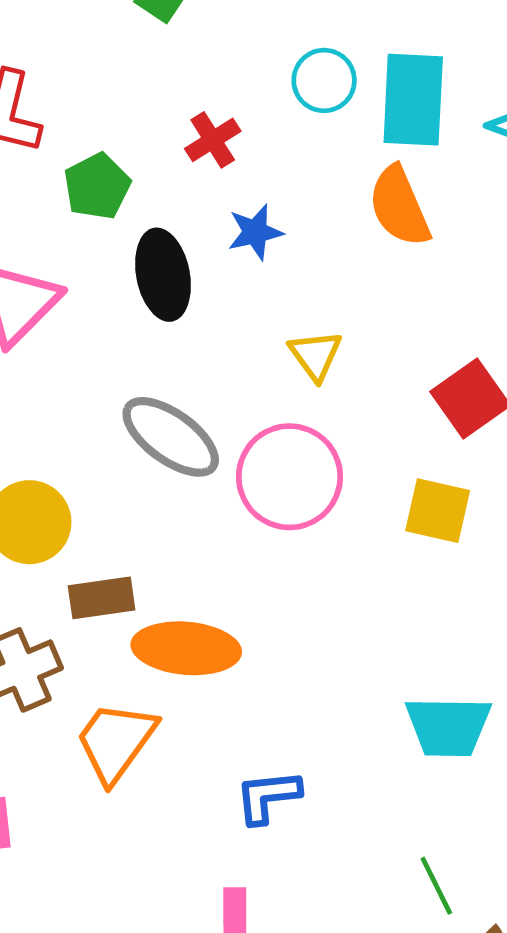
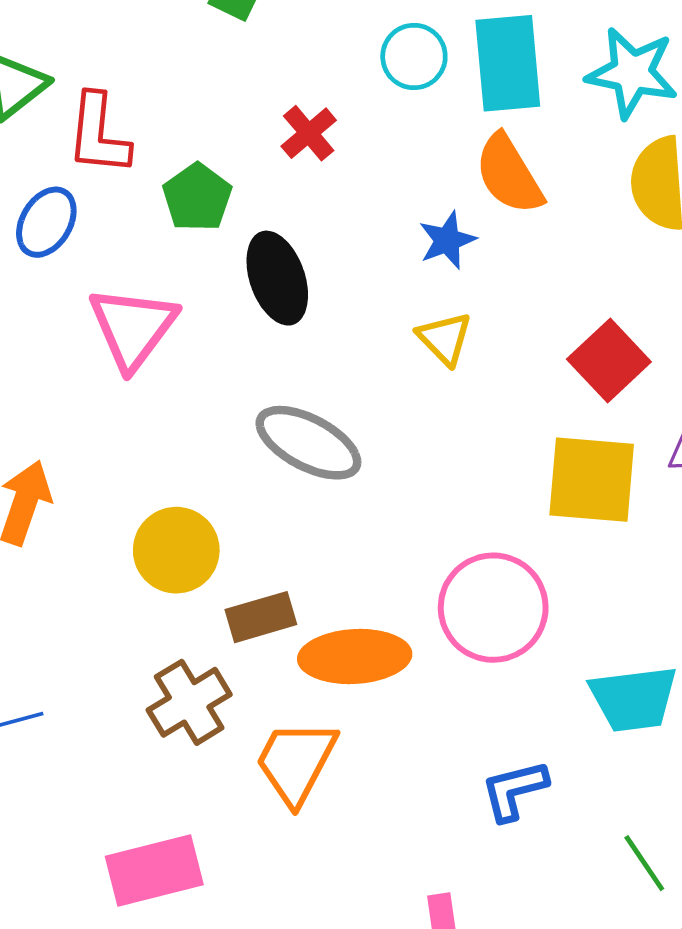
blue star: (255, 232) -> (447, 240), moved
pink circle: (289, 477) -> (493, 608), moved
yellow square: (438, 511) -> (592, 480), size x1.4
blue L-shape: (268, 797) -> (514, 790), moved

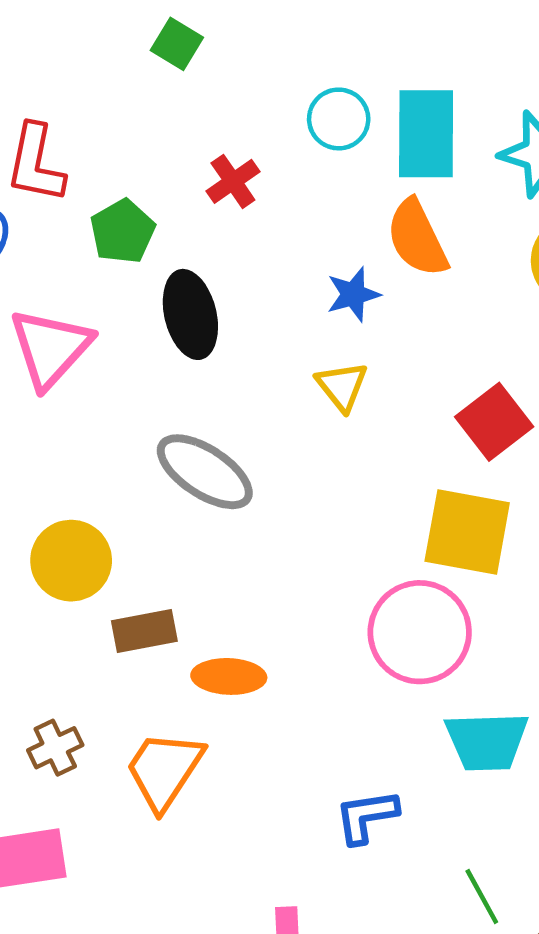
pink circle: (493, 608) -> (420, 632), moved
orange ellipse: (355, 656) -> (229, 676), size x0.7
brown cross: (189, 702) -> (55, 748), moved, size x0.7

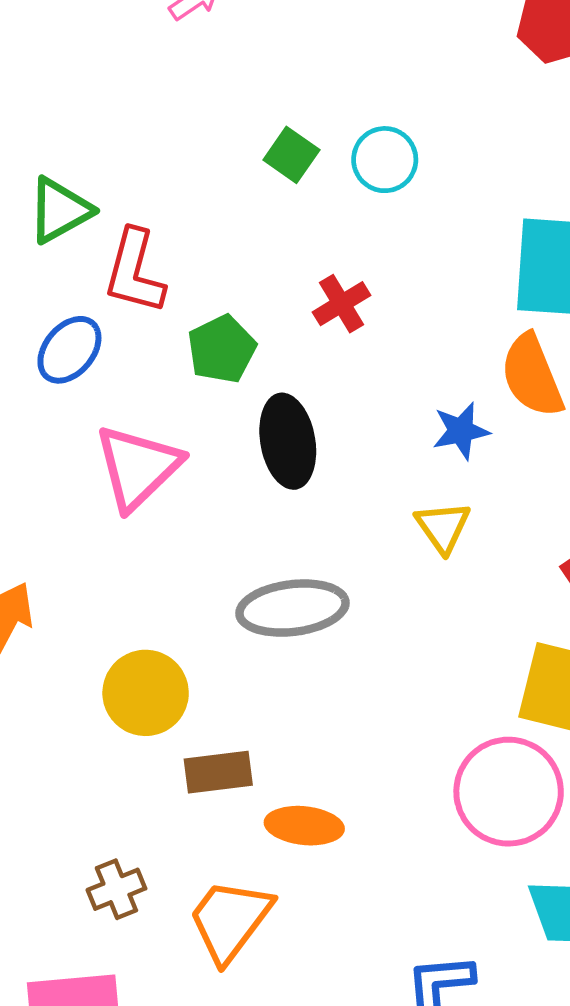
cyan circle: (339, 119) -> (385, 160), moved
gray ellipse: (205, 472) -> (292, 608), turned -44

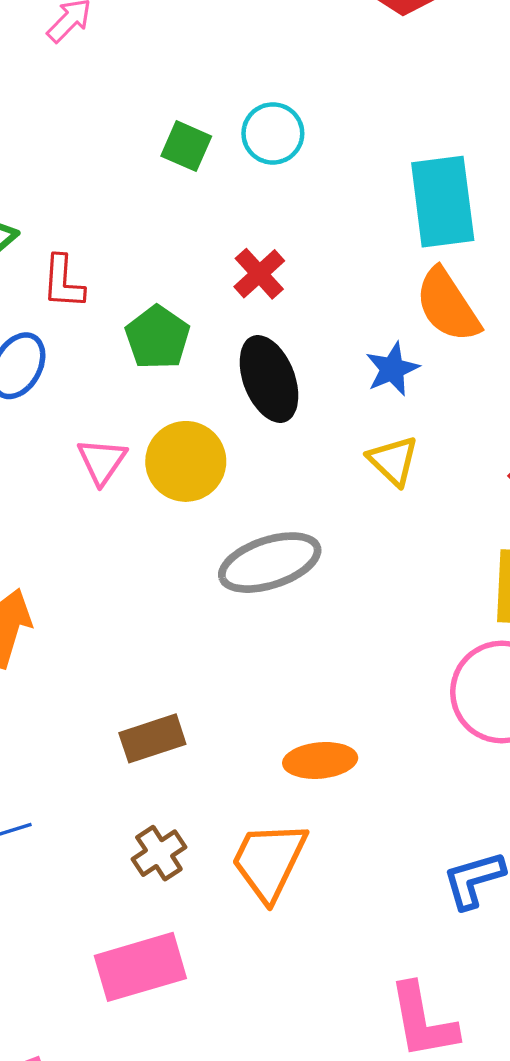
red L-shape: (135, 272) -> (63, 282), size x0.7
black ellipse: (288, 441) -> (269, 379), moved
pink triangle: (138, 467) -> (102, 461), size x0.6
yellow circle: (146, 693) -> (186, 461), moved
brown rectangle: (218, 772) -> (152, 738), moved

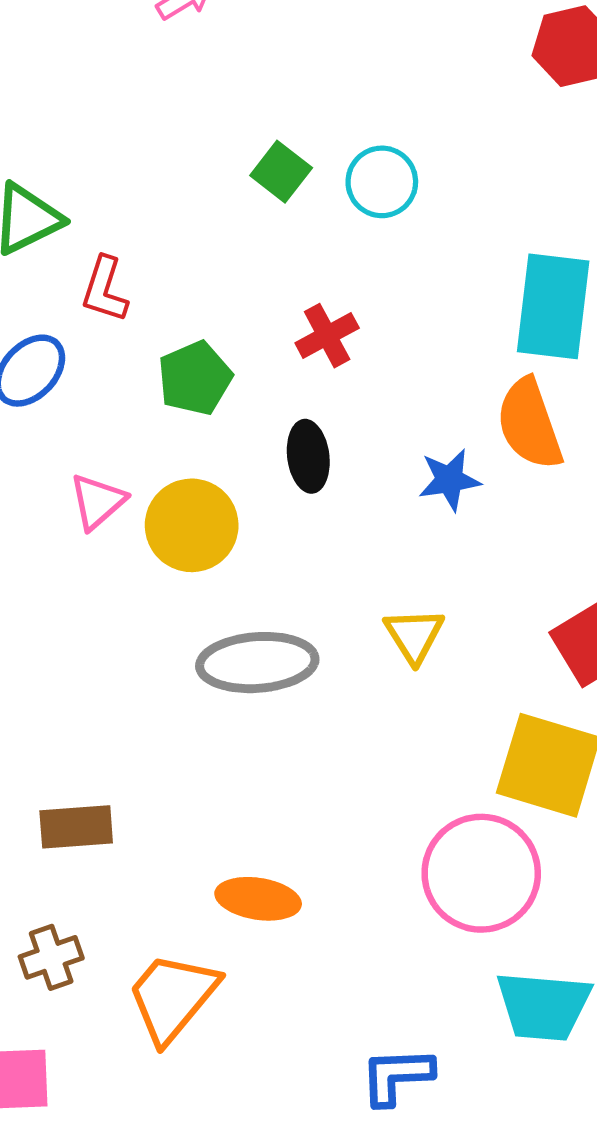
black ellipse: (269, 379) -> (308, 456), size x0.7
yellow triangle: (393, 461) -> (414, 635), moved

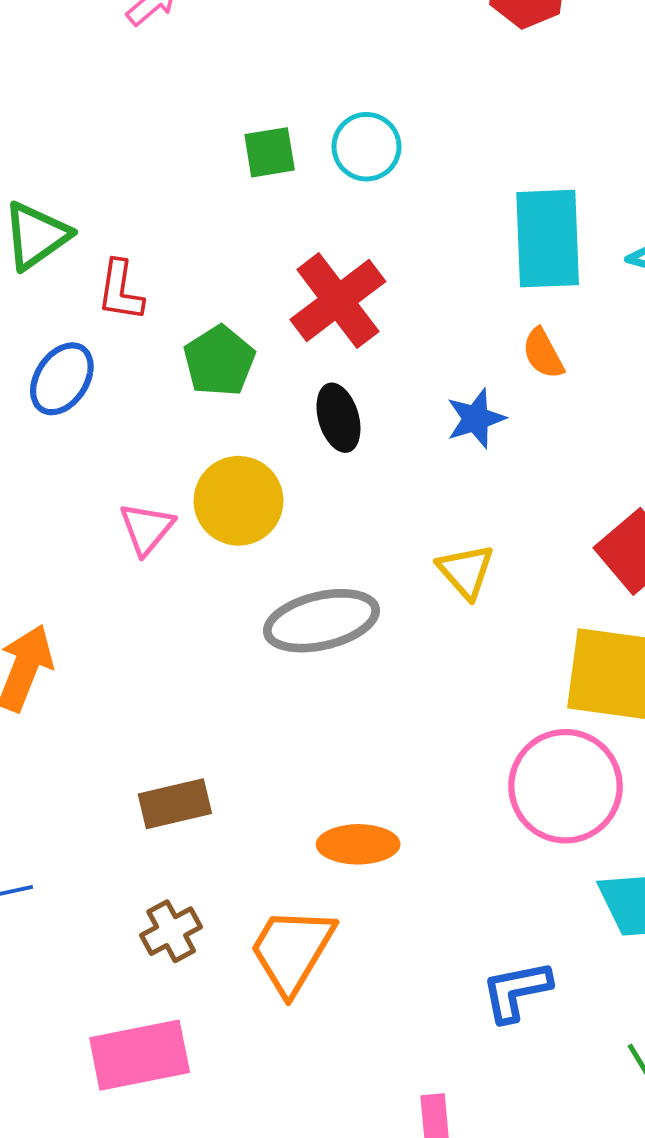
green square: (281, 172) -> (270, 152), turned -38
red cross: (327, 336) -> (338, 301), size x1.6
orange semicircle: (529, 424) -> (543, 354), size x0.6
pink triangle: (97, 501) -> (147, 529), moved

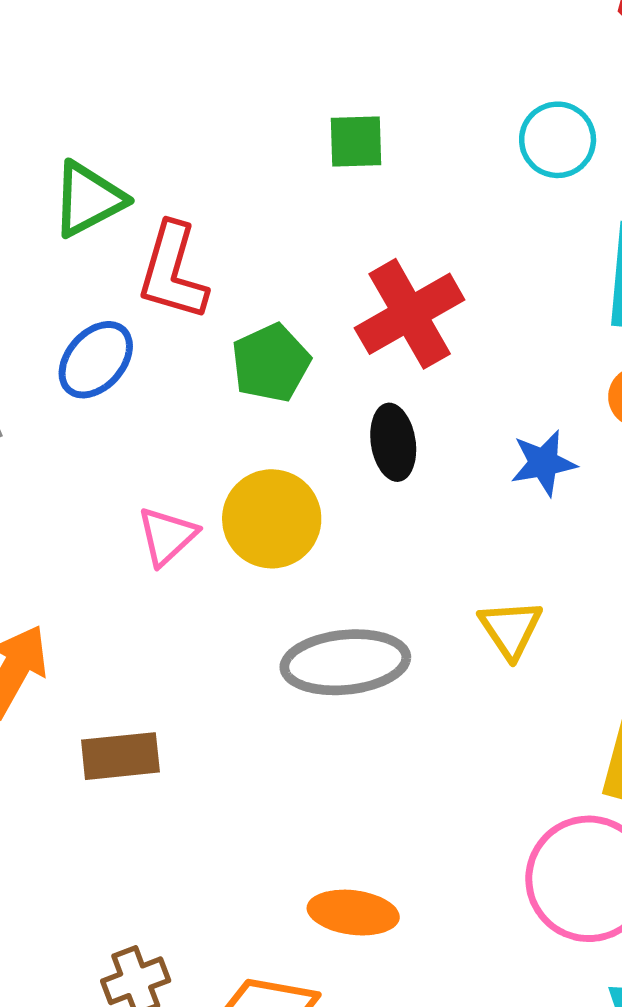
cyan circle: (367, 147) -> (558, 140), moved
red L-shape: (120, 291) -> (173, 272), size x1.4
brown rectangle: (175, 804) -> (120, 756), moved

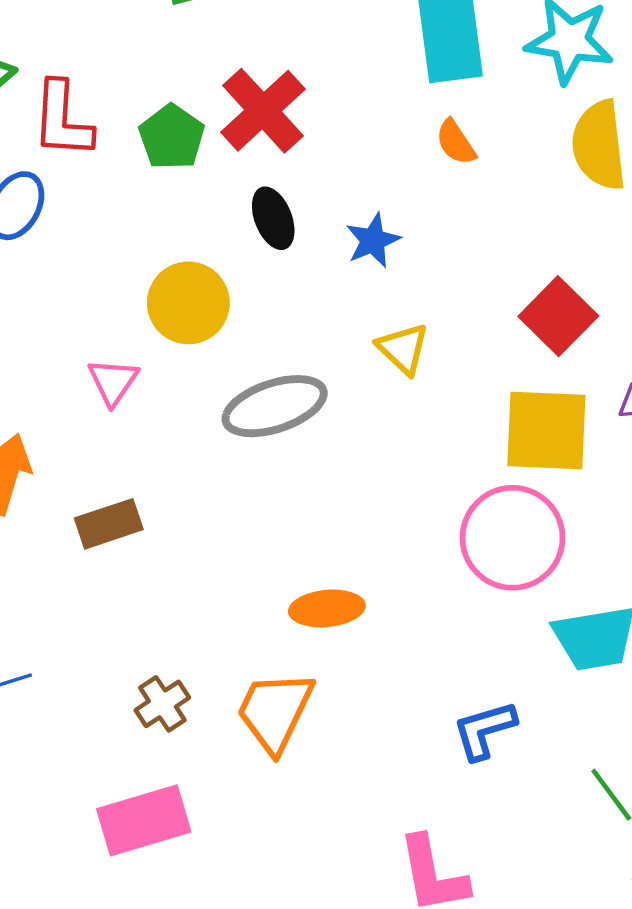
green pentagon: (271, 363) -> (172, 137), moved
blue star: (543, 463) -> (373, 241), moved
pink triangle: (167, 536) -> (113, 382), moved

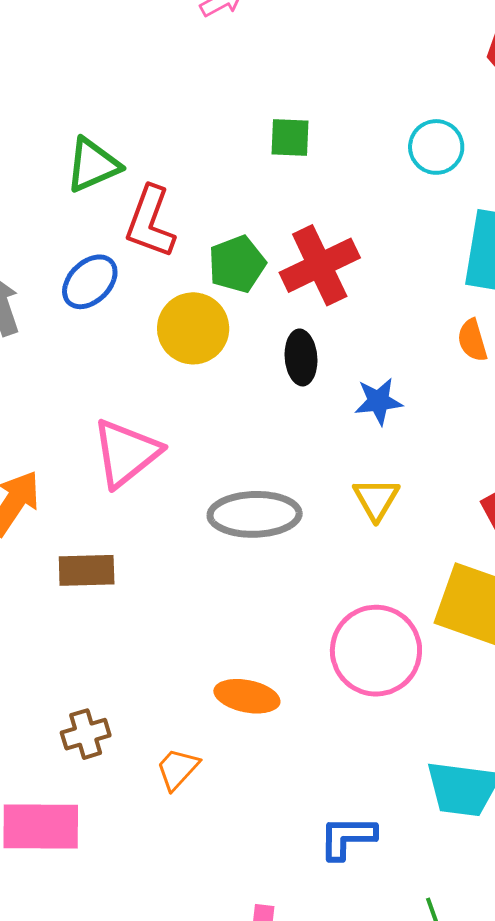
yellow circle: (188, 303) -> (193, 328), moved
pink triangle: (113, 382) -> (126, 453), size x1.6
pink circle: (513, 538) -> (376, 651), moved
orange trapezoid: (275, 711) -> (178, 769), size x0.6

